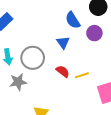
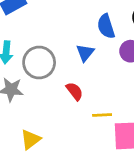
yellow line: (82, 75) -> (102, 115), moved

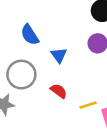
blue semicircle: (106, 26) -> (30, 35), moved

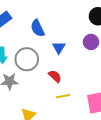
yellow line: (88, 105) -> (63, 96), moved

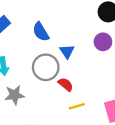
gray circle: (27, 59) -> (46, 67), moved

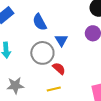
gray star: (14, 95) -> (15, 86), moved
yellow line: (77, 106) -> (54, 89), moved

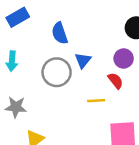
red semicircle: (59, 69) -> (115, 81), moved
yellow line: (54, 89) -> (96, 101), moved

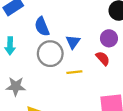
blue semicircle: (60, 33) -> (42, 26), moved
yellow line: (96, 101) -> (74, 72), moved

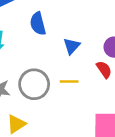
gray circle: (50, 54) -> (34, 84), moved

